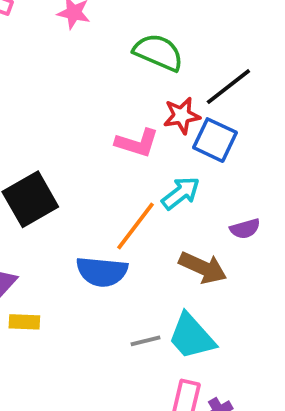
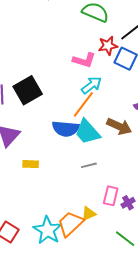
cyan arrow: (181, 193) -> (92, 85), moved
yellow rectangle: (24, 322) -> (31, 164), moved
cyan trapezoid: (191, 336) -> (87, 132), moved

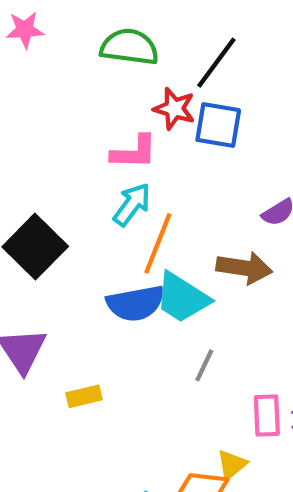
red star: (108, 46) -> (174, 109), turned -30
cyan arrow: (92, 85) -> (132, 204), moved
gray line: (89, 165) -> (204, 365), turned -35

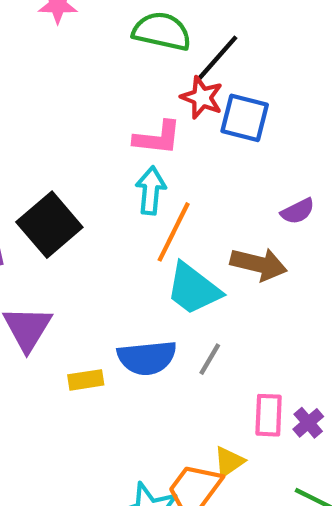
black line: (216, 63) -> (216, 59), moved
cyan arrow: (132, 204) -> (151, 190), turned -36
blue semicircle: (136, 303) -> (147, 358), moved

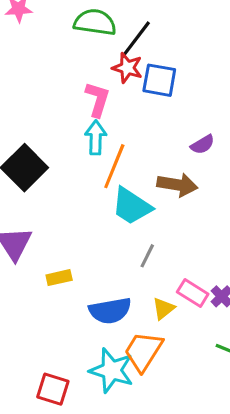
pink L-shape: (157, 138) -> (98, 99), turned -75
blue semicircle: (147, 358) -> (110, 311), moved
pink rectangle: (269, 415) -> (193, 293), turned -56
yellow triangle: (229, 462) -> (163, 309), moved

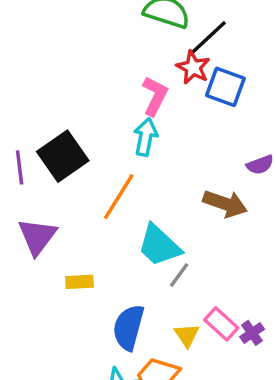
orange line: (114, 166) -> (119, 197), moved
cyan trapezoid: (132, 206) -> (159, 245), moved
yellow triangle: (163, 309) -> (187, 335), turned -35
blue semicircle: (110, 311) -> (128, 327), turned 105

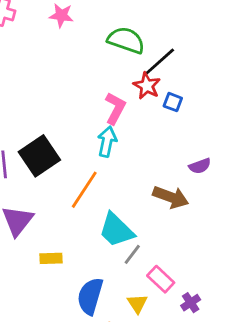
blue square: (225, 87) -> (173, 102), size x0.6
pink rectangle: (221, 324) -> (161, 279), moved

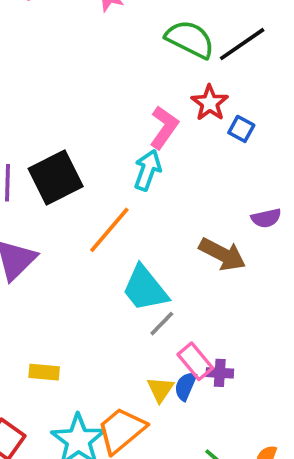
black line: (159, 62) -> (242, 44), moved
yellow rectangle: (51, 258) -> (44, 372), moved
blue semicircle: (90, 296) -> (185, 386), moved, size x0.6
purple cross: (191, 303) -> (220, 373), moved, turned 30

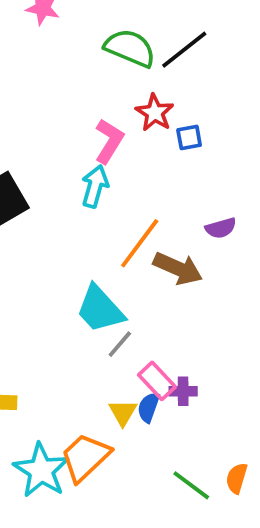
blue square: (241, 129) -> (189, 137), turned -35
orange line: (109, 230) -> (140, 243), moved

